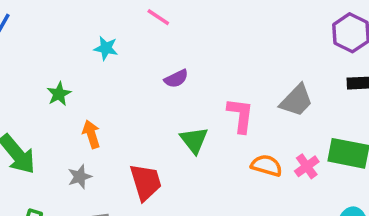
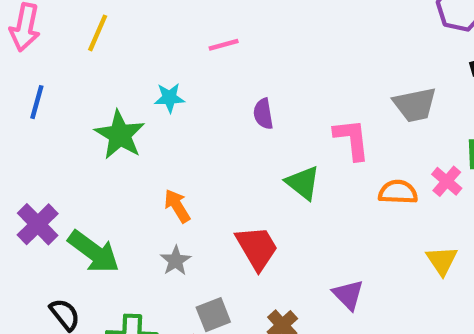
pink line: (158, 17) -> (224, 45), turned -35
purple semicircle: (176, 79) -> (263, 114), turned 120
green star: (59, 94) -> (120, 135), moved, size x1.6
gray trapezoid: (296, 100) -> (415, 105), turned 48

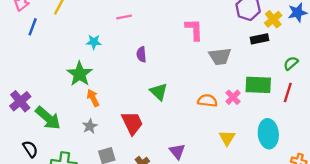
blue line: (37, 102) -> (33, 27), moved
green star: (120, 135) -> (80, 74), moved
pink L-shape: (352, 139) -> (194, 30), moved

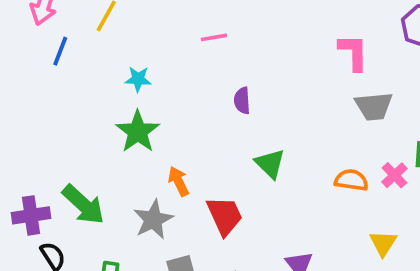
pink L-shape: (194, 30) -> (353, 52), moved
cyan star: (94, 42) -> (138, 79), moved
orange arrow: (93, 98) -> (179, 181), moved
purple cross: (20, 101) -> (31, 215), moved, turned 30
gray star: (90, 126) -> (153, 220), size x1.5

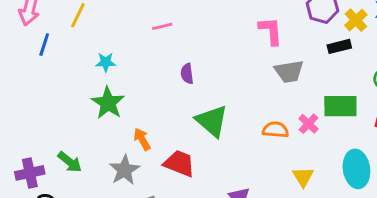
green triangle: (270, 164) -> (212, 121), size x1.4
green arrow: (83, 205) -> (70, 162), size x0.7
red trapezoid: (225, 216) -> (179, 163), turned -40

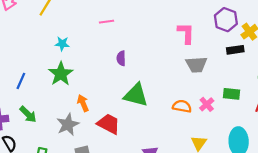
blue line: (44, 45) -> (21, 81), moved
green rectangle: (340, 106) -> (232, 94), size x0.7
green triangle: (212, 121) -> (136, 95), turned -32

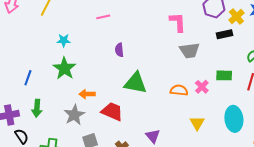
orange arrow: (83, 103) -> (87, 94), turned -63
green arrow: (28, 114) -> (37, 108), turned 54

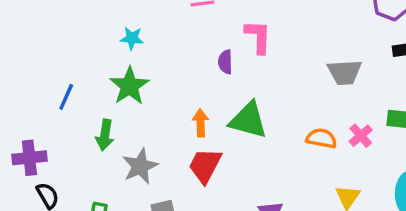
pink L-shape: (178, 22) -> (258, 37), moved
orange arrow: (87, 94) -> (201, 123), moved, turned 84
green arrow: (37, 108) -> (105, 135), moved
red trapezoid: (112, 111) -> (205, 166), turned -90

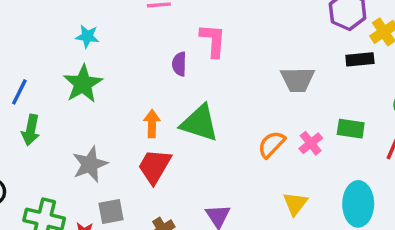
green arrow: (105, 135) -> (31, 130), moved
orange semicircle: (321, 138) -> (272, 144), turned -60

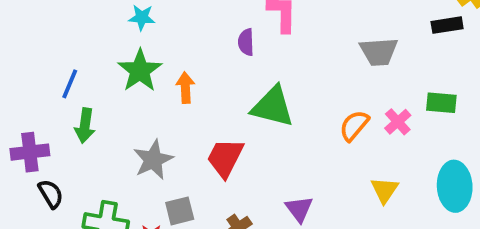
orange arrow: (152, 124) -> (185, 88), moved

